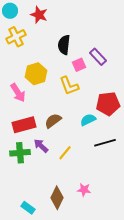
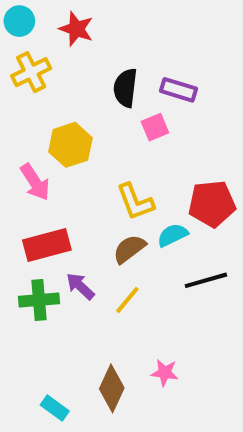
purple rectangle: (98, 57) -> (178, 90), moved, turned -30
yellow L-shape: (69, 86) -> (135, 202), moved
brown semicircle: (53, 121) -> (129, 249), moved

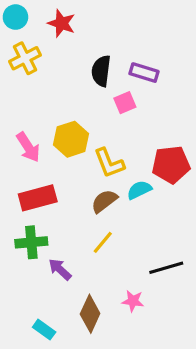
yellow hexagon: (70, 145) -> (71, 139), moved
black line: (206, 280) -> (166, 268), moved
purple arrow: (80, 286) -> (60, 269), moved

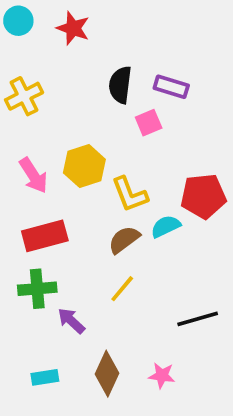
yellow cross: (25, 58) -> (24, 96), moved
pink star: (133, 301) -> (162, 375), moved
cyan rectangle: (44, 330) -> (45, 377), moved, turned -45

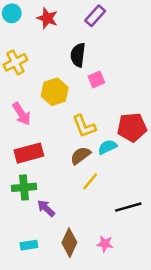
purple rectangle: (171, 87) -> (95, 16), moved, turned -65
yellow hexagon: (84, 166) -> (55, 92), moved
yellow line: (122, 289) -> (90, 181), moved

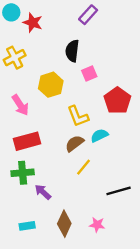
red star: (47, 18) -> (33, 23), moved
red pentagon: (132, 127) -> (117, 101), moved, turned -30

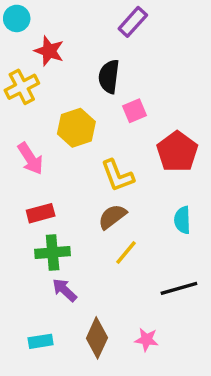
red star: (33, 23) -> (49, 51), moved
cyan semicircle: (99, 136) -> (182, 220), moved, turned -66
red rectangle: (27, 141) -> (41, 213), size x0.7
green cross: (23, 173) -> (53, 252), moved

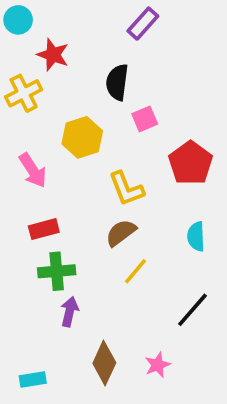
black line: (179, 288) -> (192, 310), turned -33
purple arrow: (65, 290) -> (69, 312), turned 60
pink star: (146, 340) -> (158, 365), turned -30
cyan rectangle: (41, 341) -> (33, 380), moved

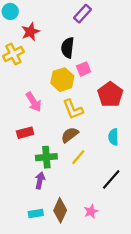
red star: (53, 55) -> (30, 32), turned 30
yellow hexagon: (82, 137) -> (62, 80), moved
pink arrow: (33, 170) -> (34, 102), moved
green cross: (57, 271) -> (46, 157), moved
cyan rectangle: (33, 380) -> (36, 213), moved

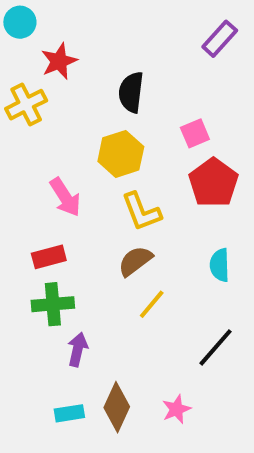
purple rectangle: (83, 14) -> (220, 39), moved
pink square: (84, 69) -> (195, 133), moved
green cross: (46, 157) -> (53, 304), moved

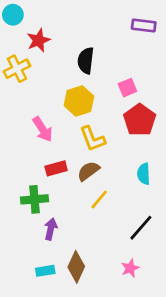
purple rectangle: (220, 39) -> (144, 26), turned 55
red rectangle: (49, 257) -> (56, 168), moved
pink star: (176, 409) -> (130, 268), moved

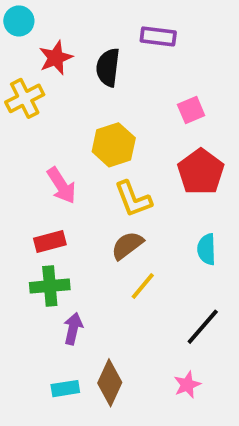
purple rectangle: (144, 26) -> (158, 36), moved
black semicircle: (86, 61) -> (108, 67), moved
pink square: (127, 88) -> (191, 110), moved
red rectangle: (56, 168) -> (50, 242), moved

